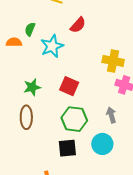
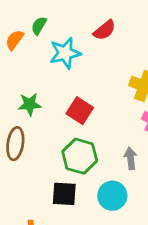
orange semicircle: (14, 42) -> (15, 40), turned -63

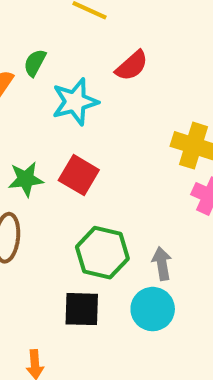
red square: (80, 111) -> (79, 175), moved
gray arrow: (130, 158) -> (162, 263), moved

